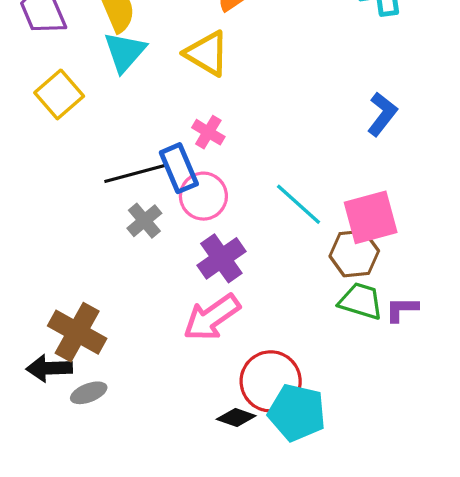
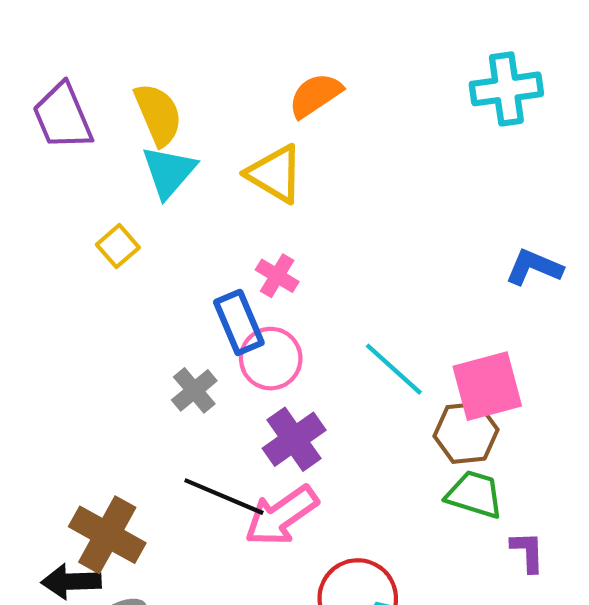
yellow square: (59, 94) -> (118, 246), moved, size x0.7
blue L-shape: (382, 114) -> (534, 267), moved, turned -105
black line: (136, 173) -> (224, 497), moved, turned 38
purple L-shape: (402, 309) -> (528, 552), moved, turned 88

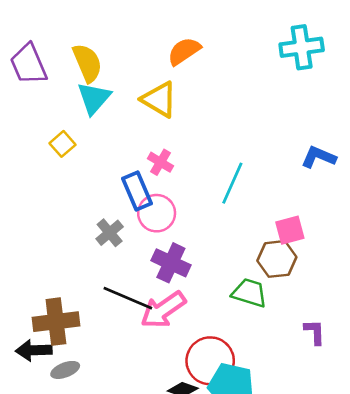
cyan line: (394, 369) -> (232, 183), moved, turned 72
pink square: (487, 386) -> (290, 230), size x0.7
purple cross: (294, 439) -> (171, 263), turned -30
green trapezoid: (475, 494) -> (249, 293), moved
brown cross: (107, 535) -> (56, 322), turned -36

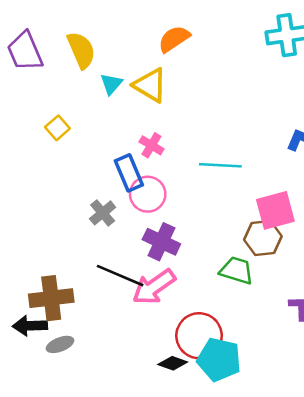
cyan triangle: (94, 98) -> (111, 84), moved, size x0.7
cyan line: (232, 183) -> (220, 165), turned 69
pink square: (290, 230) -> (275, 210), size x1.4

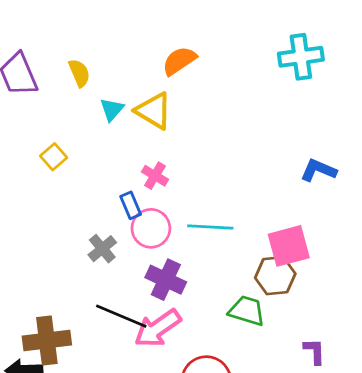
yellow semicircle: (81, 50) -> (79, 73), size x0.7
cyan line: (220, 165) -> (210, 227), moved
blue rectangle: (129, 173) -> (131, 205), size x0.7

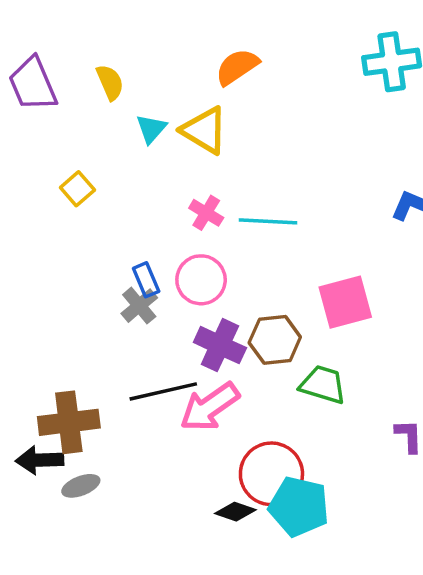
blue rectangle: (131, 205) -> (146, 280), moved
cyan line: (210, 227) -> (268, 221), moved
pink square: (289, 246) -> (345, 302), moved
brown hexagon: (275, 276) -> (275, 340), moved
black line: (121, 316) -> (163, 391), turned -36

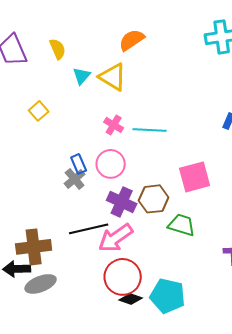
red circle: (271, 474) -> (123, 277), moved
gray ellipse: (81, 486) -> (41, 284), size x1.4

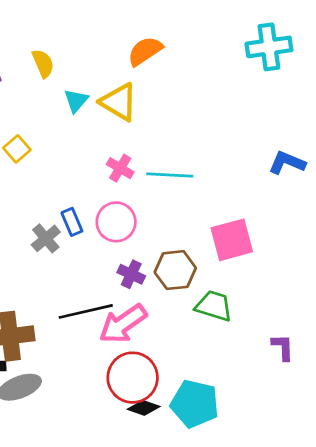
gray cross: (75, 179) -> (46, 238), moved
purple cross: (122, 202) -> (131, 274), size x0.7

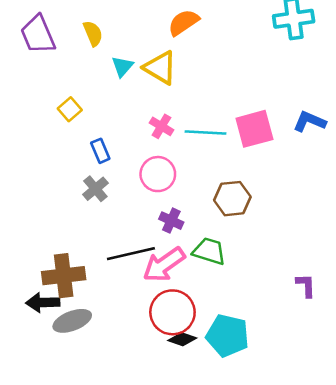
blue rectangle: (72, 222) -> (100, 151), moved
pink square: (232, 240) -> (254, 129), moved
brown hexagon: (175, 270) -> (232, 199), moved
green trapezoid: (214, 306) -> (209, 251), moved

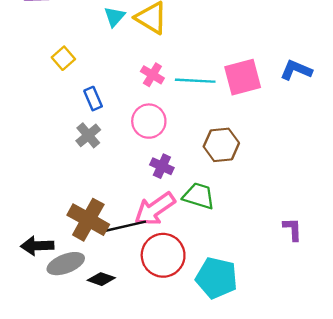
black line: (131, 254) -> (123, 227), moved
brown cross: (64, 276) -> (88, 220), moved, turned 36
black diamond: (182, 339) -> (101, 279), moved

